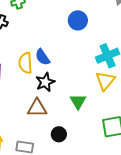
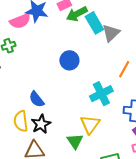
yellow semicircle: (25, 63) -> (21, 121), moved
yellow triangle: (105, 81) -> (90, 124), moved

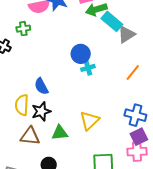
cyan rectangle: (94, 23) -> (112, 21), turned -30
cyan cross: (101, 94) -> (88, 68), moved, size x0.6
green triangle: (75, 141) -> (60, 133), moved, turned 48

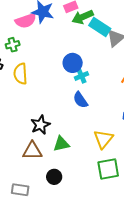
blue semicircle: (41, 86) -> (80, 100), moved
yellow semicircle: (22, 105) -> (21, 74), moved
yellow triangle: (89, 120) -> (103, 139), moved

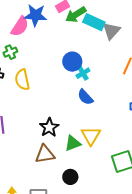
pink semicircle: (26, 21) -> (20, 26), turned -30
yellow triangle: (103, 139) -> (91, 136), moved

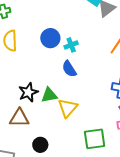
blue circle: (72, 62) -> (50, 38), moved
green triangle: (73, 143) -> (49, 95), moved

